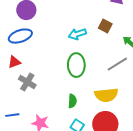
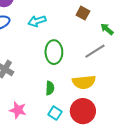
cyan arrow: (77, 34) -> (37, 21), moved

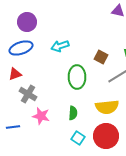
brown square: (83, 13) -> (101, 57), moved
pink star: (18, 110) -> (41, 116), moved

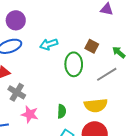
brown square: (101, 57) -> (92, 46), moved
green ellipse: (77, 77) -> (74, 64), moved

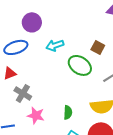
purple circle: (16, 20) -> (32, 22), moved
green ellipse: (74, 64) -> (80, 65), turned -55

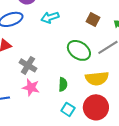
green ellipse: (80, 65) -> (79, 50), moved
gray cross: (23, 93) -> (28, 65), moved

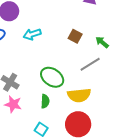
green ellipse: (79, 50) -> (52, 77), moved
cyan square: (68, 109) -> (41, 129), moved

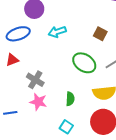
green ellipse: (52, 77) -> (84, 63), moved

